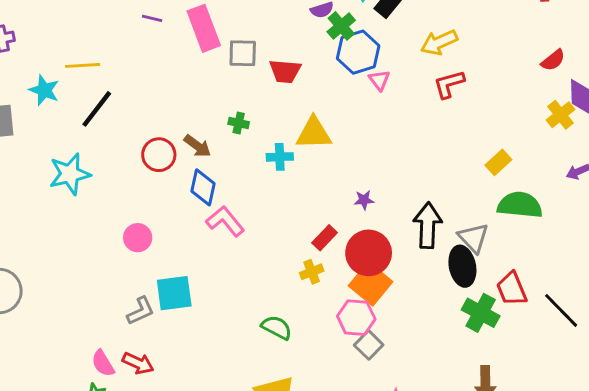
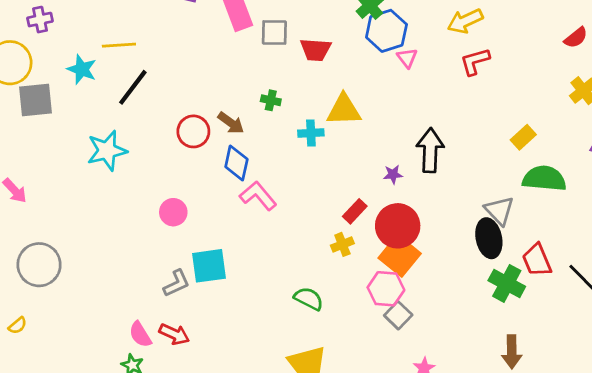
black arrow: (428, 225) -> (430, 150), moved

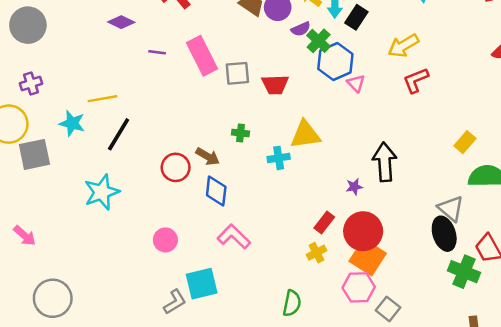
pink L-shape: (258, 196) -> (234, 237), moved
green semicircle: (309, 299) -> (292, 303), turned 80
gray square: (398, 315) -> (388, 309), moved

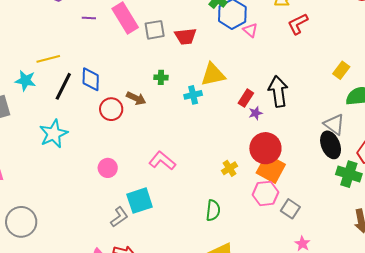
blue diamond: (216, 191) -> (91, 79), moved
red rectangle: (324, 222) -> (246, 98), moved

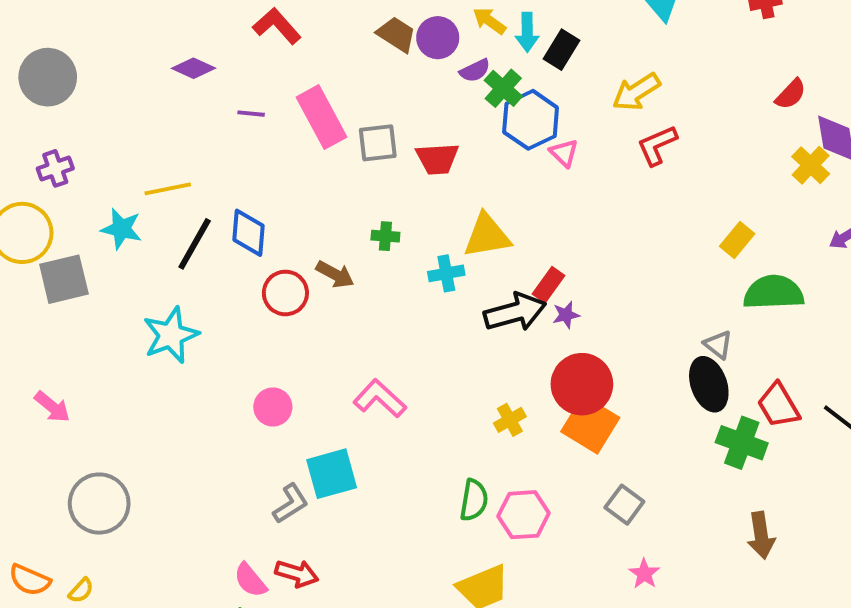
black arrow: (278, 91) -> (515, 312), moved, turned 80
gray triangle: (334, 124) -> (718, 345), size x0.7
pink hexagon: (266, 193) -> (524, 515), moved

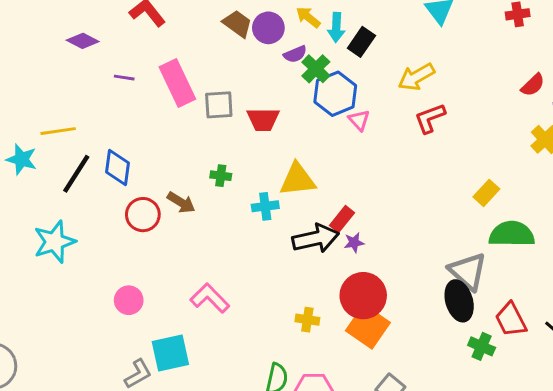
gray triangle: (718, 345) -> (468, 271), size x1.8
yellow cross: (510, 420) -> (307, 320), turned 35
green cross: (742, 443) -> (482, 346), size x0.7

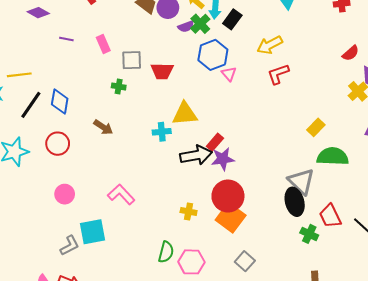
green cross: (316, 69) -> (200, 24), moved
pink rectangle: (177, 83) -> (103, 44), size x0.6
green cross: (221, 176) -> (119, 87), moved
red circle: (143, 215) -> (58, 144), moved
purple star: (354, 243) -> (223, 159), size x1.6

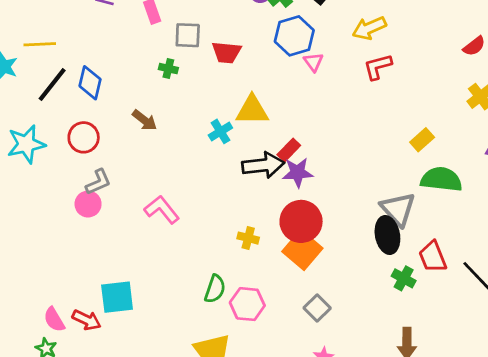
cyan cross: (162, 132) -> (220, 131), turned -30
cyan square: (92, 232) -> (117, 297), moved
gray L-shape: (70, 246) -> (98, 182), moved

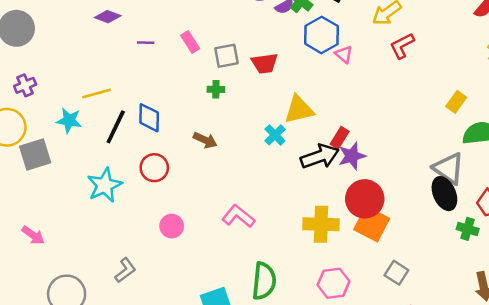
gray L-shape: (98, 182) -> (125, 270), moved
yellow cross: (248, 238) -> (321, 224), size x1.8
green semicircle: (215, 289) -> (264, 281), moved, size x1.4

